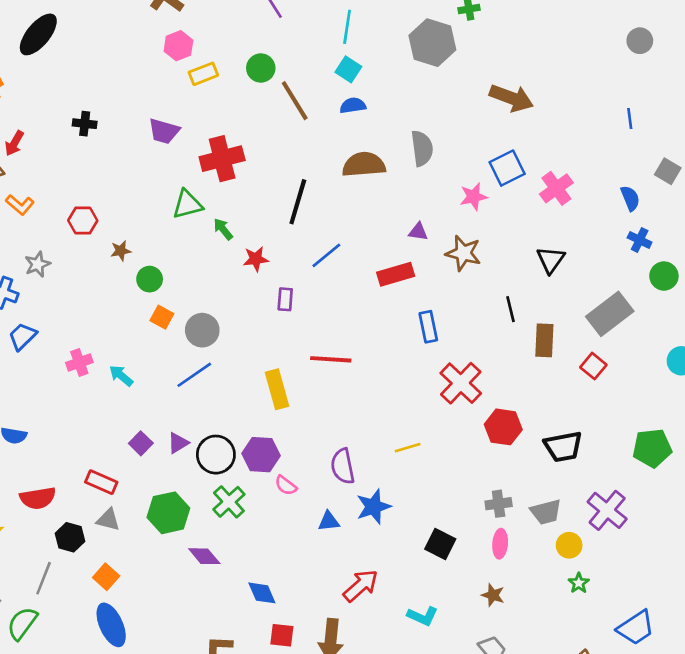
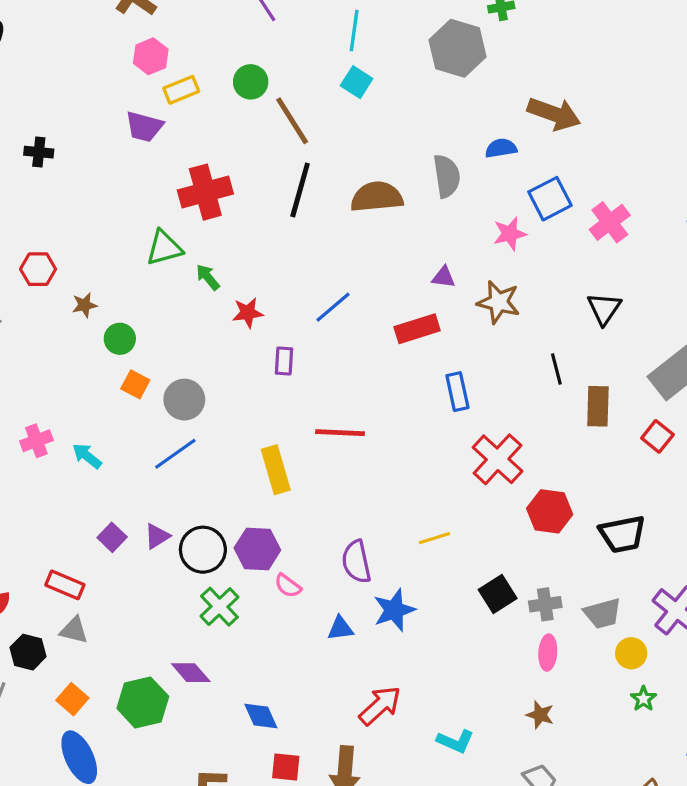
blue semicircle: (353, 106) -> (501, 148), moved
purple trapezoid: (164, 131) -> (144, 127), moved
black line: (298, 202) -> (300, 190), moved
green hexagon: (168, 513) -> (143, 702), moved
black square: (440, 544) -> (498, 594), moved, turned 32

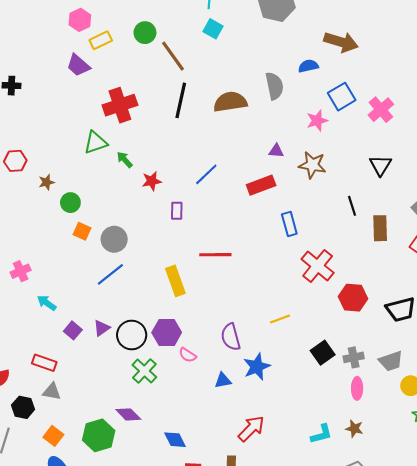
purple trapezoid: (144, 127) -> (78, 65), turned 30
cyan arrow: (87, 456) -> (47, 303), moved
cyan L-shape: (455, 741) -> (321, 434), moved, turned -35

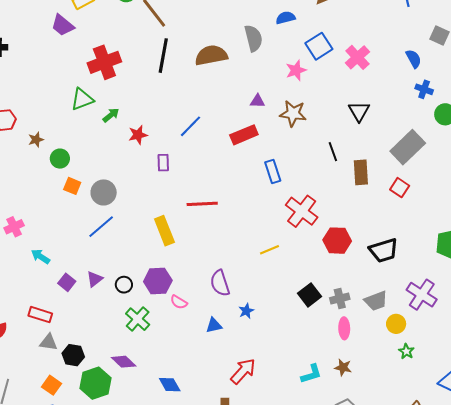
green arrow: (125, 160) -> (111, 115), turned 96
yellow line: (280, 319) -> (269, 250), moved
black circle: (132, 335) -> (124, 285), size x0.6
blue star: (257, 367) -> (246, 311), size x0.6
black hexagon: (23, 407) -> (73, 355), moved

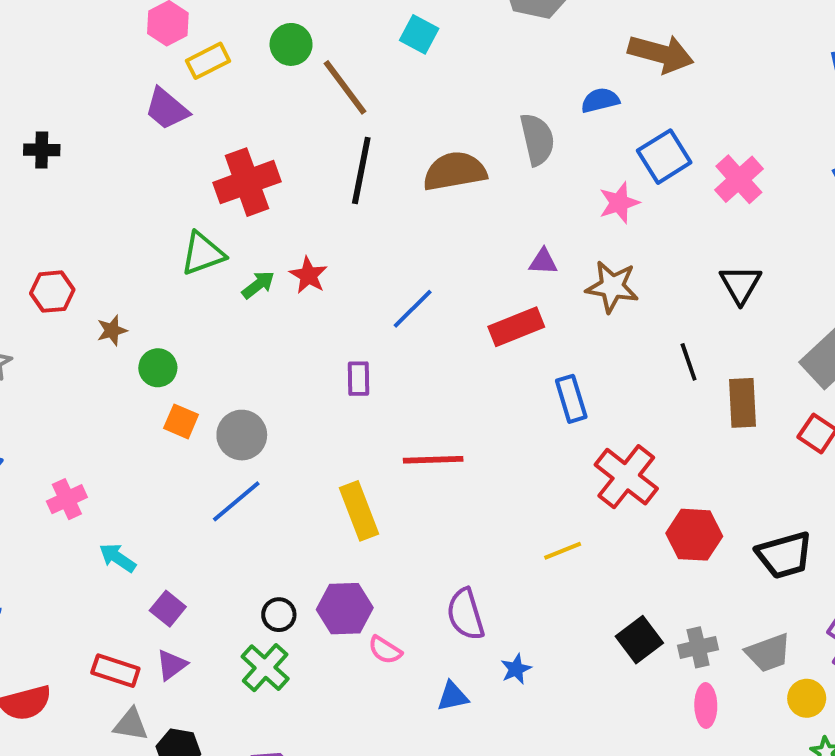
red star: (138, 135) -> (308, 275), moved, turned -30
purple triangle: (95, 279) -> (172, 665), moved
green cross: (138, 319) -> (265, 668), moved

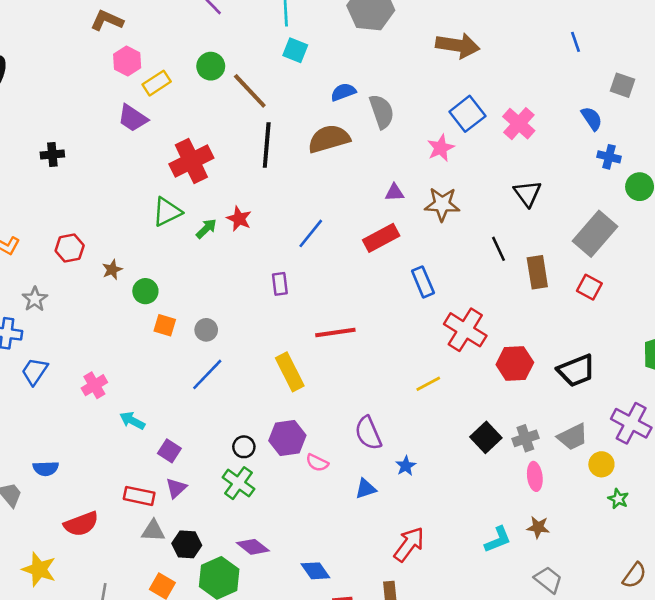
blue semicircle: (600, 100) -> (343, 92), moved
gray circle: (242, 435) -> (206, 330), size x0.7

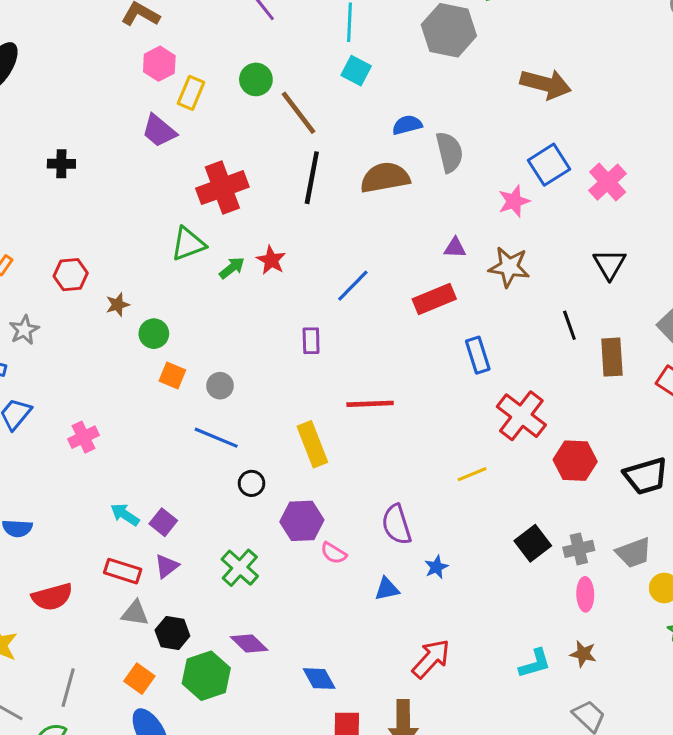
yellow rectangle: (157, 83) -> (191, 93), turned -40
blue line: (207, 374) -> (216, 438), turned 63
cyan arrow: (132, 421) -> (125, 515), moved
black circle: (244, 447) -> (252, 483), moved

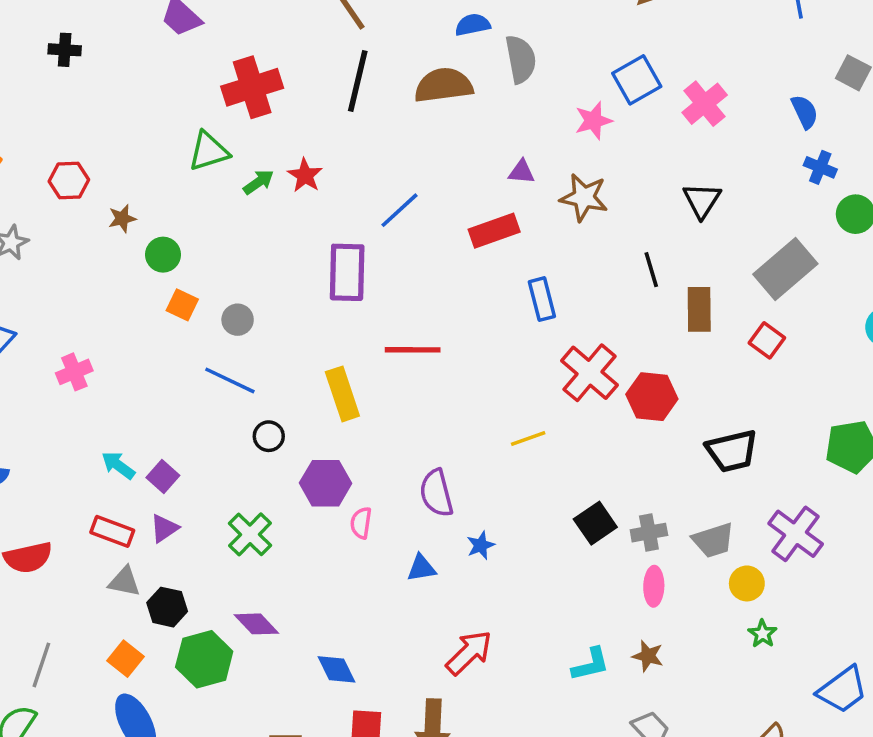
purple rectangle: (311, 341) -> (347, 272), size x1.8
red hexagon: (575, 461) -> (652, 397), moved
pink semicircle: (334, 553) -> (361, 523), turned 64

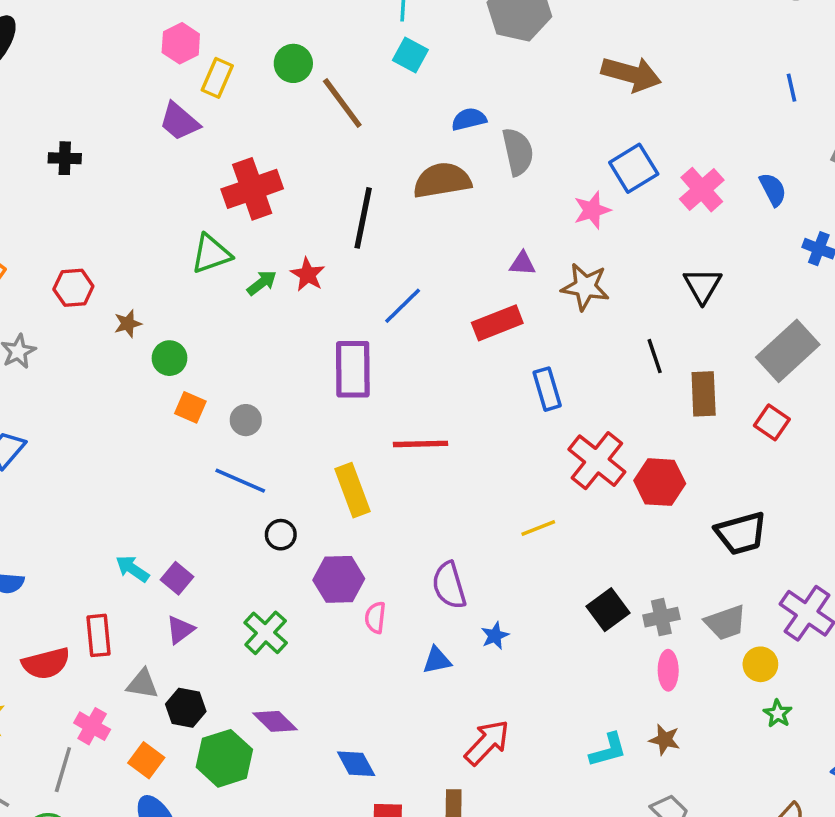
black line: (358, 81) -> (363, 218), moved
blue semicircle: (805, 112) -> (773, 189), moved
pink cross: (74, 372) -> (92, 726), moved, turned -36
red rectangle: (112, 531) -> (99, 635), moved, turned 66

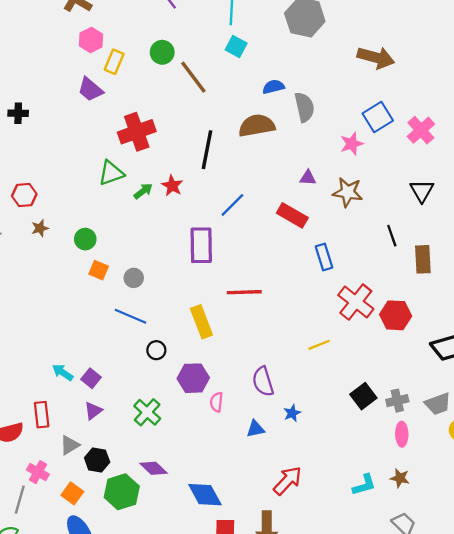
red rectangle: (497, 323) -> (292, 215), turned 52
brown star: (128, 324) -> (40, 228), moved
gray triangle: (142, 684) -> (70, 445), turned -40
blue diamond: (356, 764) -> (205, 495), size x1.4

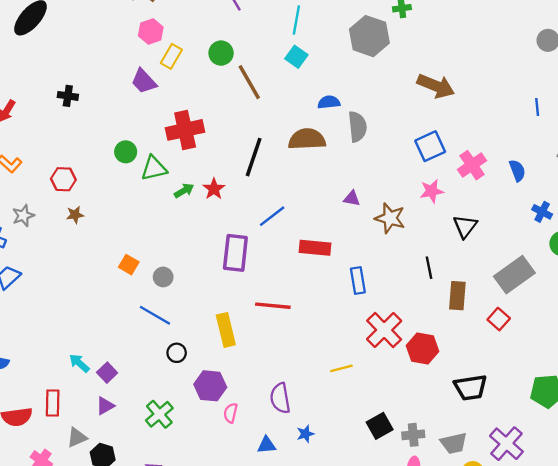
pink star: (352, 144) -> (432, 191), moved
red rectangle: (292, 215) -> (315, 248), moved, turned -32
green circle: (85, 239) -> (126, 152), moved

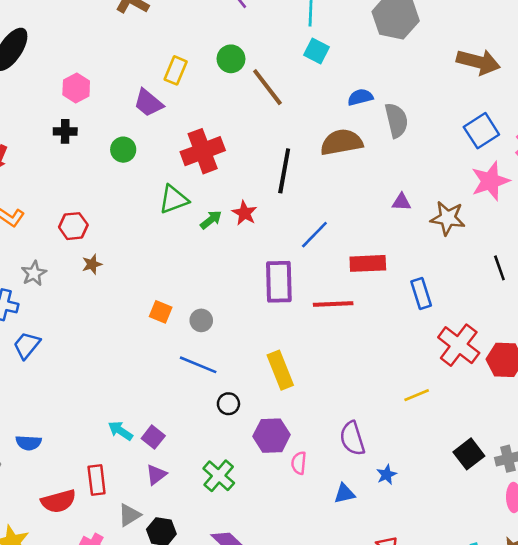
pink hexagon: (151, 31) -> (76, 88), moved
green circle: (126, 152) -> (123, 150), moved
pink star: (432, 191) -> (490, 181), size x1.4
red line: (273, 306) -> (333, 304), moved

